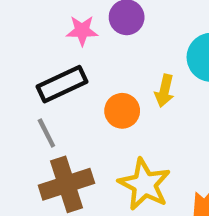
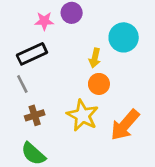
orange circle: (122, 111) -> (99, 84), moved
brown cross: (66, 184) -> (35, 115), size x0.6

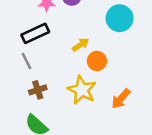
yellow arrow: (95, 58) -> (81, 45), moved, turned -138
orange arrow: (125, 125) -> (121, 99), size x0.7

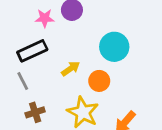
cyan circle: (120, 18) -> (114, 47), moved
yellow arrow: (81, 45) -> (71, 69), moved

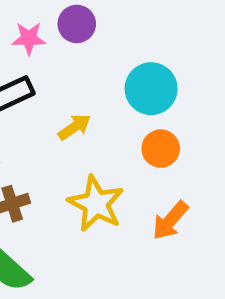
orange circle: (99, 81) -> (161, 149), moved

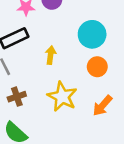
yellow arrow: (74, 127) -> (51, 55), turned -48

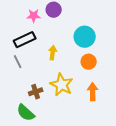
brown cross: (17, 97) -> (36, 92), moved
orange arrow: (102, 106) -> (93, 92), turned 138

